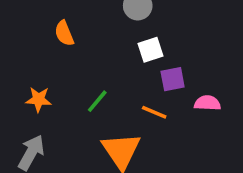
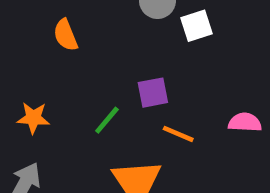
white square: (151, 50) -> (197, 26), moved
purple square: (173, 79) -> (153, 93), moved

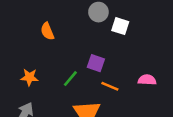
white square: (197, 26) -> (120, 26), turned 36
purple square: (153, 93) -> (96, 63), turned 30

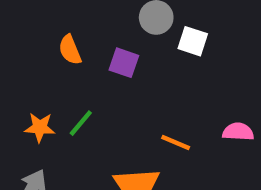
purple square: (96, 63) -> (124, 63), moved
green line: (70, 79) -> (81, 123), moved

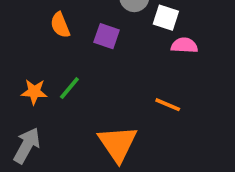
pink semicircle: (238, 132) -> (184, 45), moved
orange line: (176, 142) -> (168, 105), moved

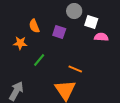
orange star: (34, 92) -> (20, 43), moved
orange line: (168, 105) -> (75, 69), moved

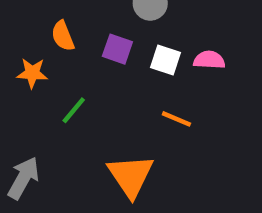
white square: (91, 22) -> (166, 60), moved
orange line: (75, 69) -> (176, 119), moved

